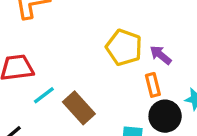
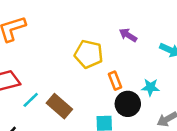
purple arrow: (161, 55) -> (128, 35), moved

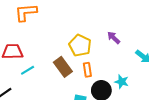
orange rectangle: (115, 81) -> (87, 70), moved
brown rectangle: (59, 106) -> (63, 67), moved

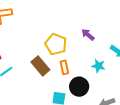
cyan star: (122, 82) -> (98, 66), moved

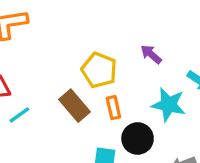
cyan star: (98, 66) -> (169, 105), size x1.5

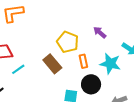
orange rectangle: (113, 108) -> (83, 61), moved

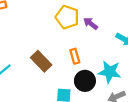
yellow pentagon: (68, 42) -> (67, 17), moved
cyan star: (110, 64) -> (110, 72), moved

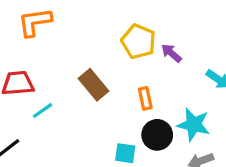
brown rectangle: (41, 61) -> (93, 85), moved

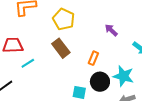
yellow pentagon: (138, 41) -> (64, 19), moved
orange rectangle: (145, 98) -> (93, 58), turned 32

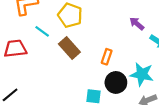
purple arrow: (111, 30) -> (137, 24), moved
cyan line: (28, 63) -> (42, 31), moved, turned 72

